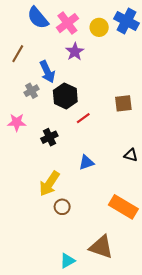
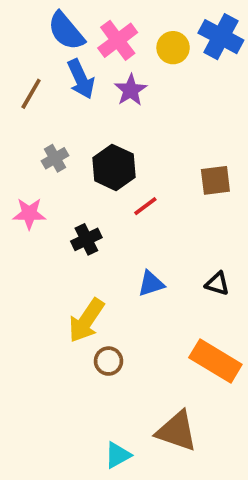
blue arrow: (47, 72) -> (81, 79), moved
black triangle: (131, 155) -> (217, 284), moved

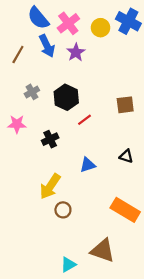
black triangle: (217, 284) -> (126, 156), moved

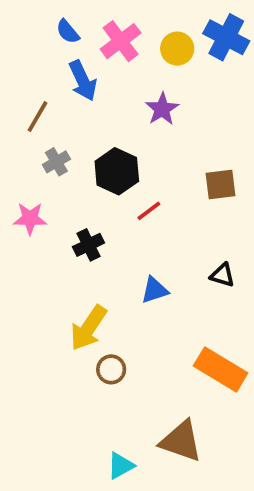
blue semicircle: (38, 18) -> (68, 32), size x0.6
purple star: (76, 52) -> (162, 109), moved
brown line: (18, 54) -> (38, 117), moved

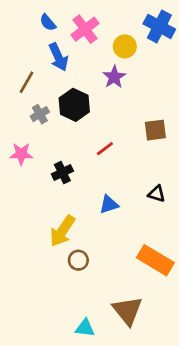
yellow circle: (177, 49) -> (125, 46), moved
black hexagon: (117, 171) -> (74, 105), moved
brown triangle: (181, 441) -> (127, 311), turned 32
cyan triangle: (121, 466) -> (85, 328), turned 36

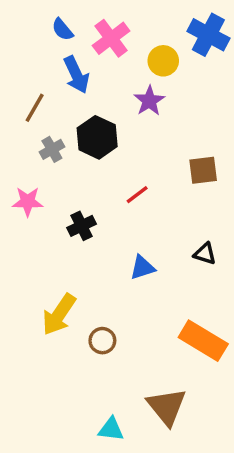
yellow arrow: (62, 231) -> (59, 315), moved

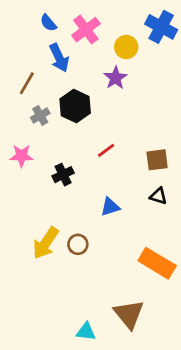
brown square: (203, 170) -> (157, 160), moved
brown circle: (102, 341) -> (78, 244), moved

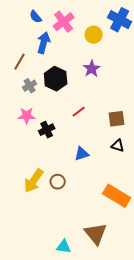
blue arrow: (59, 58) -> (44, 43), turned -140
purple star: (115, 78) -> (92, 69), moved
pink star: (21, 156) -> (27, 116), moved

